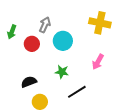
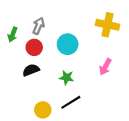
gray arrow: (45, 25) -> (38, 26), moved
black semicircle: (29, 82) -> (31, 70), moved
black line: (77, 92) -> (71, 102), moved

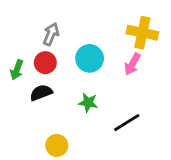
green arrow: (13, 34) -> (17, 70), moved
pink arrow: (105, 67) -> (132, 64), moved
black line: (71, 102) -> (127, 123), moved

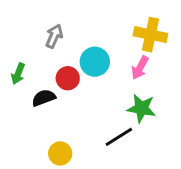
red circle: (45, 63) -> (68, 78), moved
green star: (88, 103) -> (141, 108), moved, size x1.4
black line: (127, 123) -> (119, 137), moved

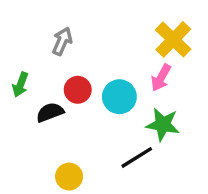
yellow cross: (150, 35) -> (173, 39), turned 32
cyan circle: (95, 62) -> (119, 97), moved

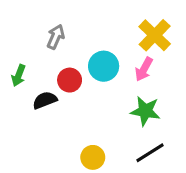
cyan circle: (119, 97) -> (104, 66), moved
black line: (137, 157) -> (150, 153), moved
yellow circle: (69, 177) -> (93, 157), moved

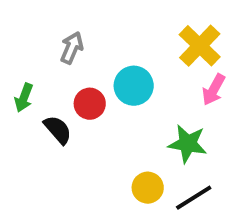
pink arrow: (144, 69) -> (214, 90), moved
black semicircle: (45, 100) -> (58, 130), turned 70
yellow circle: (93, 157) -> (148, 188), moved

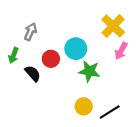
gray arrow: (72, 48) -> (30, 32), moved
green star: (188, 144) -> (89, 71), moved

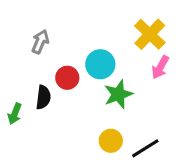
green arrow: (13, 55) -> (15, 114), moved
green star: (89, 71) -> (118, 94), turned -30
black semicircle: (33, 74) -> (43, 97), turned 48

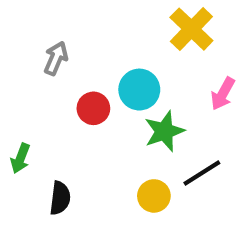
yellow cross: (150, 34) -> (191, 29), moved
black semicircle: (43, 97) -> (60, 198), moved
black line: (145, 148) -> (202, 173), moved

